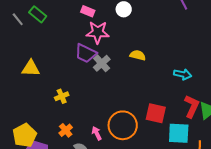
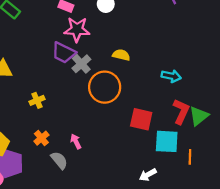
orange circle: (123, 125) -> (105, 87), moved

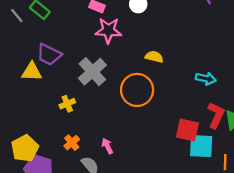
purple trapezoid: (64, 53) -> (49, 54), moved
gray cross: (81, 64) -> (92, 72), moved, size x1.4
red square: (141, 119) -> (187, 130), moved

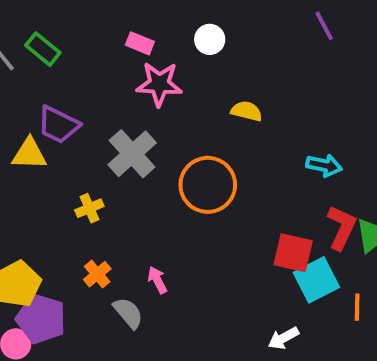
yellow semicircle: (154, 57) -> (247, 111), moved
cyan square: (201, 146) -> (316, 280), turned -30

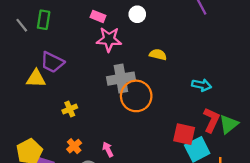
green rectangle: (43, 49) -> (44, 20), turned 60
gray cross: (132, 154) -> (121, 79), moved, turned 32

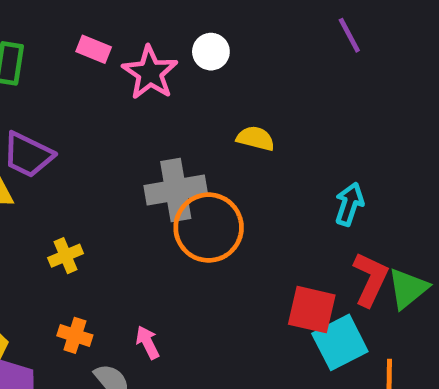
pink rectangle: (98, 16) -> (94, 49), moved
pink star: (109, 39) -> (150, 73), moved, turned 30
cyan arrow: (202, 85) -> (349, 204), turned -84
orange cross: (74, 146) -> (75, 335), turned -32

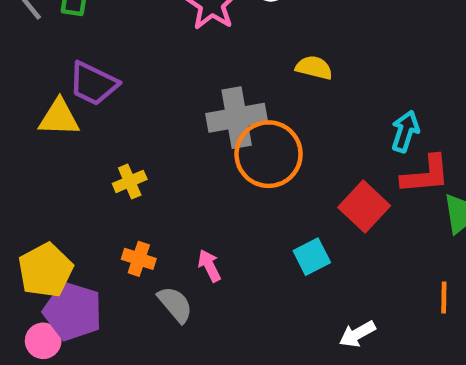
red L-shape: (370, 279) -> (426, 175), moved, turned 60
red square: (312, 310) -> (364, 206), moved, turned 30
cyan square: (340, 342) -> (312, 257), moved, size x0.7

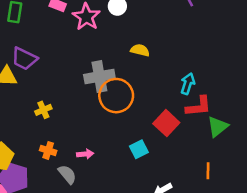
pink arrow: (209, 266) -> (85, 154), turned 112

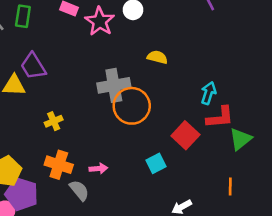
purple trapezoid: (24, 59) -> (33, 66), turned 32
orange cross: (48, 150) -> (59, 165), size x1.5

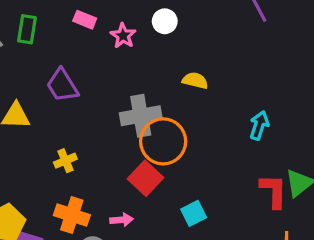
pink star: (100, 21) -> (123, 36), size x0.7
purple trapezoid: (33, 66) -> (62, 85), moved
red L-shape: (220, 117) -> (274, 191), moved, turned -84
red square: (185, 135) -> (146, 178), moved

